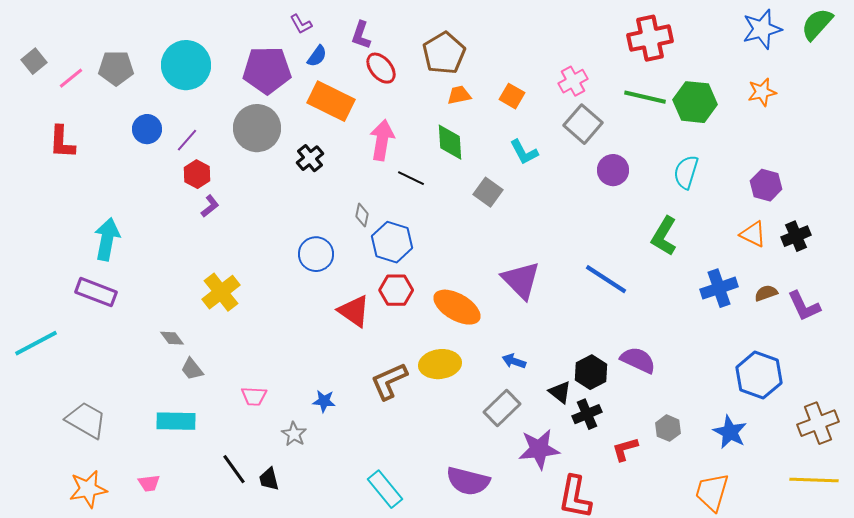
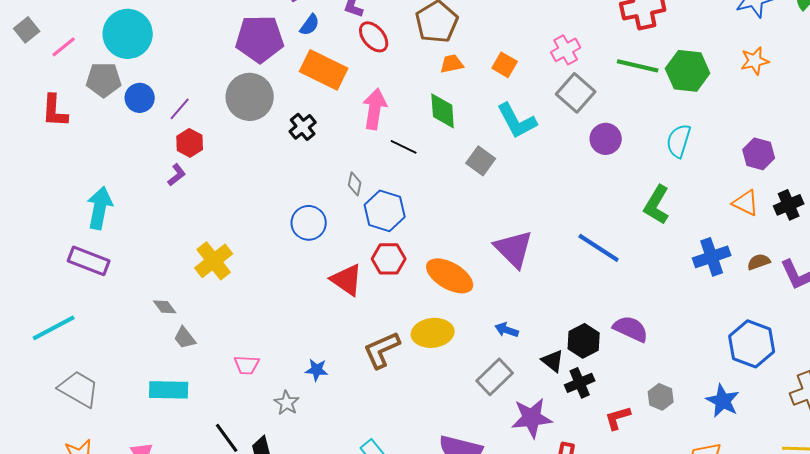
cyan circle: (186, 65) -> (128, 34), moved
gray pentagon: (116, 68) -> (104, 80), moved
cyan L-shape: (524, 152) -> (517, 121), size x1.4
purple L-shape: (210, 206) -> (177, 175), moved
cyan line: (36, 343) -> (54, 328), moved

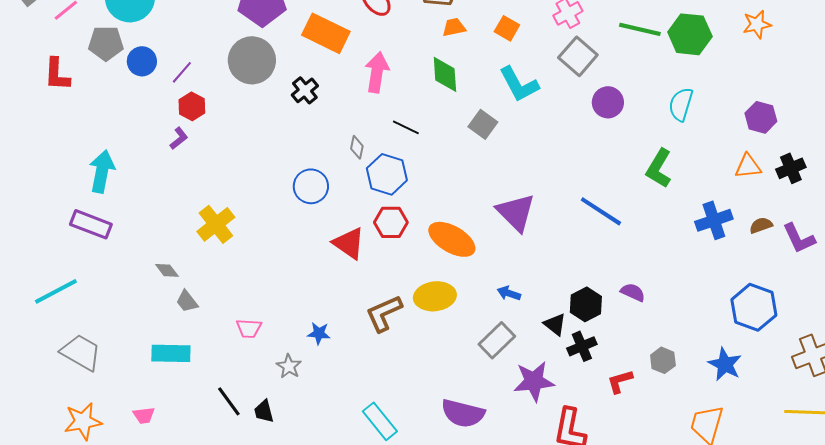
black line: (404, 147) -> (406, 127), moved
orange triangle: (746, 203) -> (748, 166), turned -32
purple semicircle: (631, 329) -> (633, 292), size x0.7

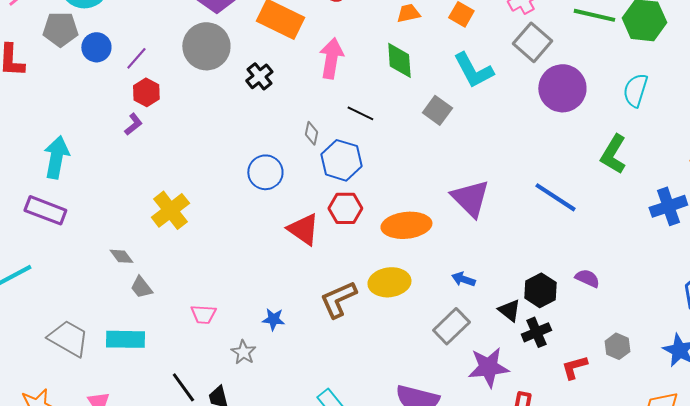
purple circle: (608, 102) -> (562, 88), size x1.5
orange ellipse: (452, 239) -> (406, 225), turned -36
gray trapezoid: (81, 352) -> (68, 338), moved

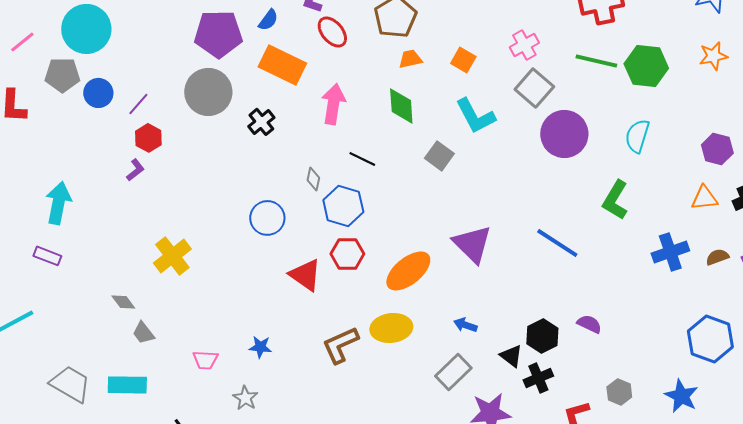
purple rectangle: (45, 210) -> (47, 256), size x0.7
orange ellipse: (406, 225) -> (408, 271), turned -33
blue star: (273, 319) -> (260, 347), moved

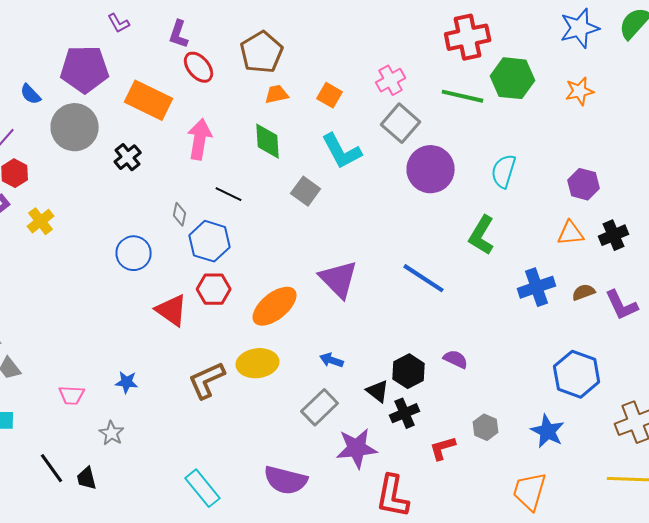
blue semicircle: (268, 20) -> (31, 94), moved, turned 100
green hexagon: (646, 66) -> (513, 78), moved
yellow cross: (172, 256) -> (41, 221), moved, size x0.7

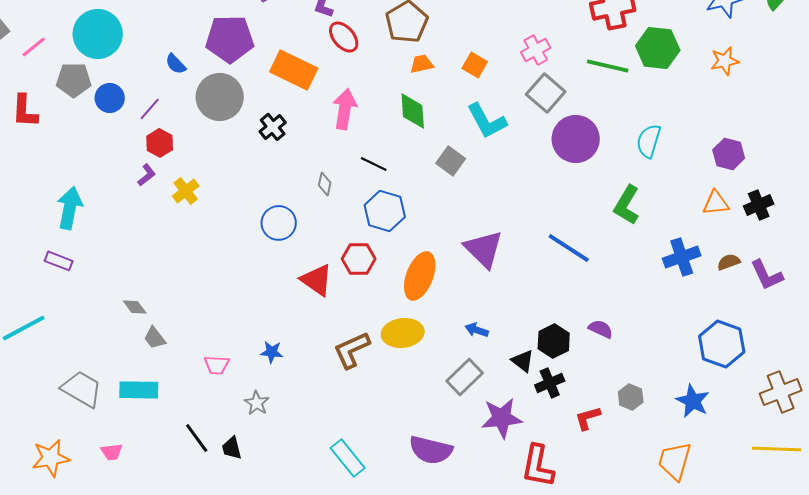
blue hexagon: (210, 241) -> (385, 211), moved
orange ellipse: (275, 306) -> (420, 276), turned -30

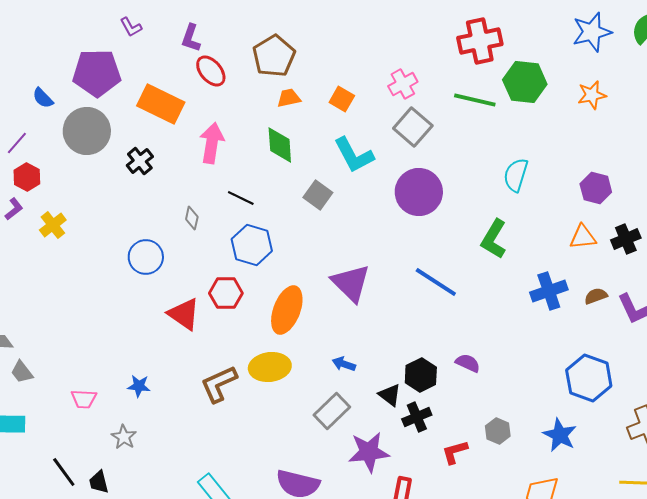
purple circle: (576, 139) -> (419, 192), moved

